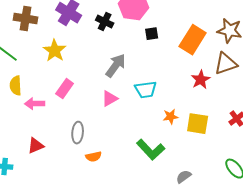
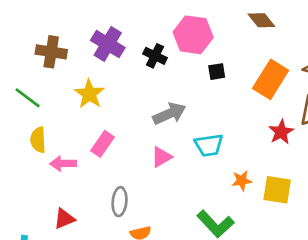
gray arrow: (116, 66) -> (169, 114), turned 30

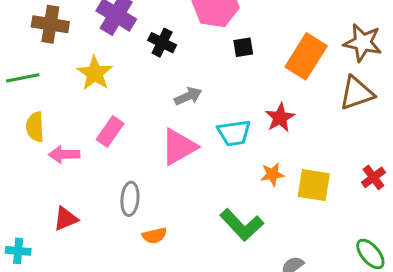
black cross: (155, 56) -> (162, 43), moved
green line: (28, 98) -> (23, 78), turned -48
gray arrow: (169, 114) -> (188, 96), size x0.7
red star: (281, 132) -> (280, 118), moved
pink triangle: (162, 157) -> (179, 147), size x1.5

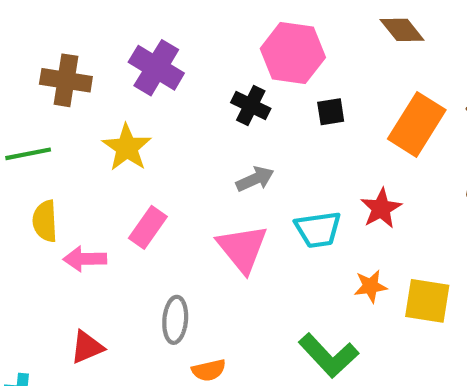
black cross: (162, 43) -> (251, 106), moved
pink triangle: (179, 147) -> (242, 248), turned -39

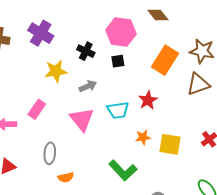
pink hexagon: (293, 53) -> (121, 32), moved
black square: (331, 112) -> (118, 61), moved
yellow star: (127, 148) -> (56, 71), moved, turned 30

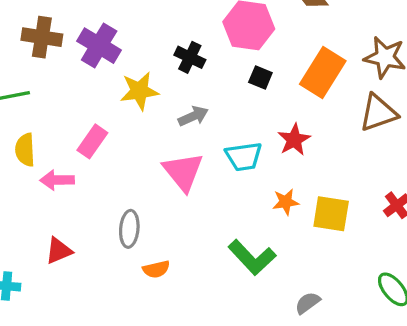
purple cross: (41, 33) -> (99, 46), moved
black square: (118, 61) -> (260, 78), moved, turned 32
pink rectangle: (37, 109) -> (92, 141), moved

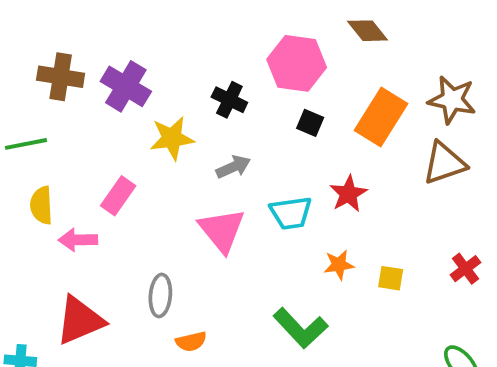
yellow square: (331, 214) -> (391, 278), size x0.6
red triangle: (59, 251) -> (80, 320), size x1.6

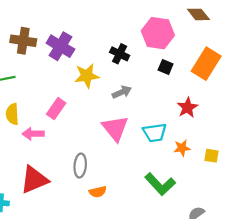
cyan trapezoid: (291, 213) -> (155, 133), moved

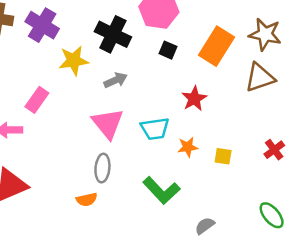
black cross: (120, 54) -> (113, 34), size x1.5
gray ellipse: (80, 166) -> (102, 168), moved

